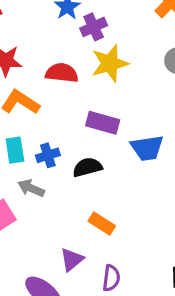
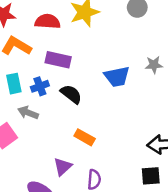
purple rectangle: (103, 123) -> (58, 60), moved
black semicircle: (87, 167) -> (71, 94), turned 55

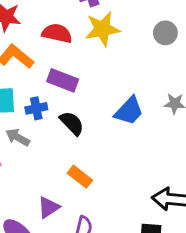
blue trapezoid: (117, 77) -> (129, 111), turned -44

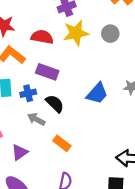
gray circle: (165, 33) -> (110, 34), moved
gray arrow: (18, 137) -> (36, 119), moved
purple triangle: (49, 207) -> (20, 152), moved

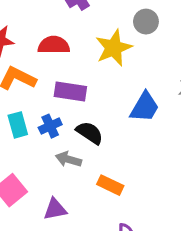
yellow star: (76, 33) -> (114, 48), moved
purple triangle: (20, 152) -> (55, 209), turned 36

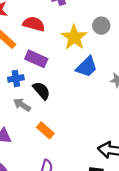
yellow star: (114, 48) -> (74, 37), turned -30
blue trapezoid: (145, 107) -> (87, 67), moved

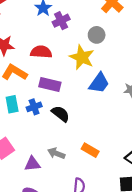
gray circle: (101, 26) -> (97, 35), moved
gray arrow: (22, 105) -> (56, 153), moved
orange rectangle: (45, 130) -> (90, 150), moved

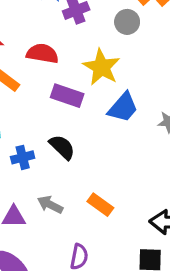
gray circle: (97, 35) -> (127, 22), moved
purple rectangle: (50, 85) -> (67, 96), moved
blue cross: (34, 107) -> (23, 157), moved

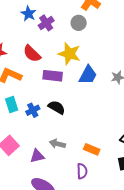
red semicircle: (42, 54) -> (32, 54), turned -132
blue cross: (23, 157) -> (33, 110), moved
orange rectangle: (100, 205) -> (92, 149), moved

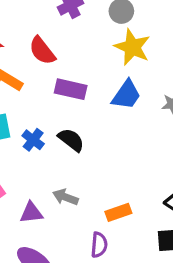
yellow star: (69, 54) -> (132, 47), moved
blue cross: (33, 110) -> (33, 140), turned -32
orange rectangle: (92, 149) -> (118, 212), turned -49

